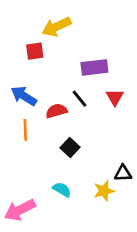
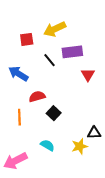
yellow arrow: (56, 27) -> (55, 29), moved
black line: (80, 99) -> (50, 60), moved
red semicircle: (56, 111) -> (37, 96), moved
orange line: (25, 130) -> (19, 117), moved

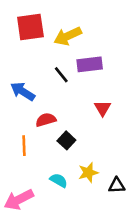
red square: (27, 39) -> (30, 27), moved, size x1.6
red triangle: (88, 75) -> (103, 108), moved
black triangle: (94, 133) -> (117, 185), moved
yellow star: (80, 146) -> (88, 173), moved

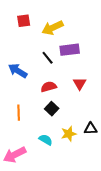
red square: (30, 27) -> (24, 21), size x0.6
red semicircle: (46, 120) -> (49, 87), moved
black triangle: (117, 185) -> (91, 129), moved

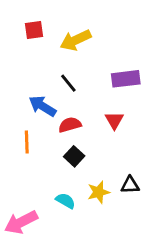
purple rectangle: (70, 50) -> (126, 79), moved
blue arrow: (18, 71) -> (43, 106), moved
orange line: (19, 113) -> (27, 142), moved

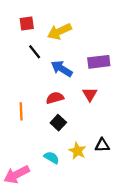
black line: (68, 83) -> (35, 52), moved
blue arrow: (43, 106) -> (62, 69), moved
yellow star: (98, 192) -> (77, 151), turned -30

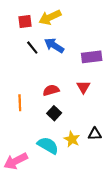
yellow arrow: (59, 31) -> (50, 17), moved
blue arrow: (62, 69) -> (54, 45), moved
cyan semicircle: (52, 158) -> (48, 145), size x1.5

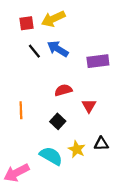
red triangle: (83, 87) -> (89, 106), moved
red semicircle: (51, 90) -> (63, 90), moved

